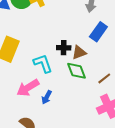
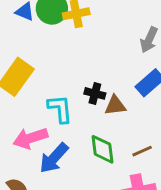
green diamond: (77, 71) -> (103, 149), moved
blue arrow: (47, 97) -> (54, 158), size x1.6

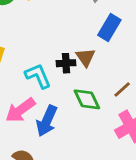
black cross: (95, 93) -> (66, 63), moved
brown triangle: (115, 105) -> (86, 57), turned -40

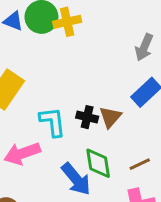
blue arrow: (47, 121) -> (76, 179), moved, turned -80

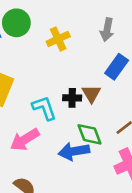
yellow cross: (67, 22) -> (58, 39), moved
blue arrow: (76, 179) -> (74, 151), turned 132

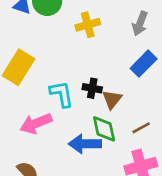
brown triangle: (91, 94) -> (112, 99), moved

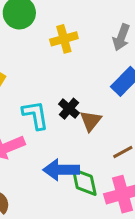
black cross: (92, 88) -> (69, 109), turned 30
green diamond: (104, 129) -> (84, 182), moved

